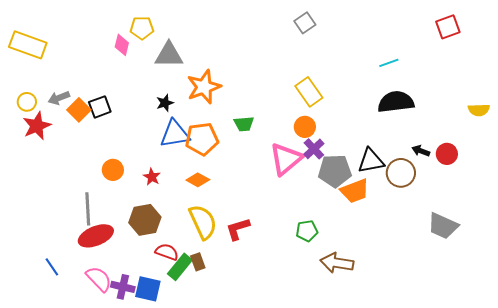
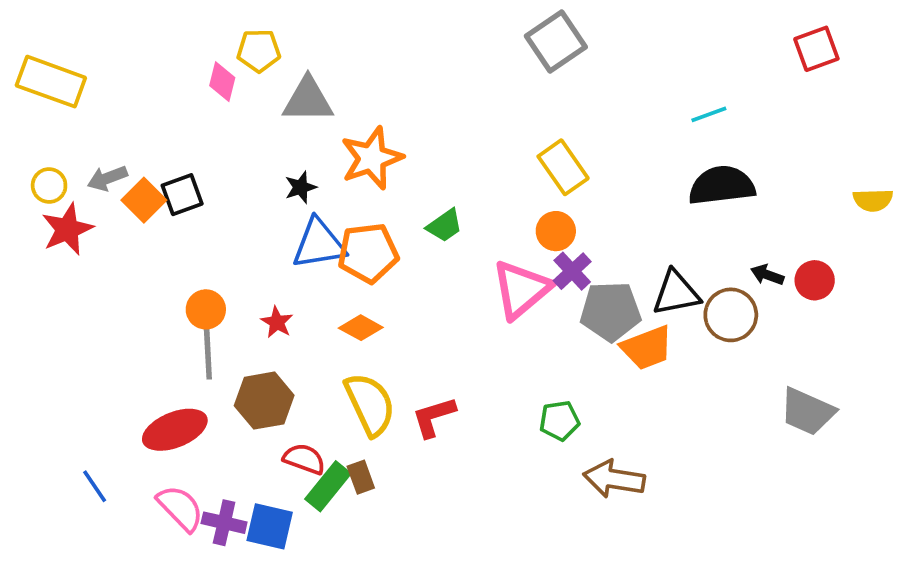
gray square: (305, 23) -> (556, 42), size x1.5
green trapezoid: (244, 124) -> (445, 226), turned -30
gray line: (88, 209) -> (208, 350), moved

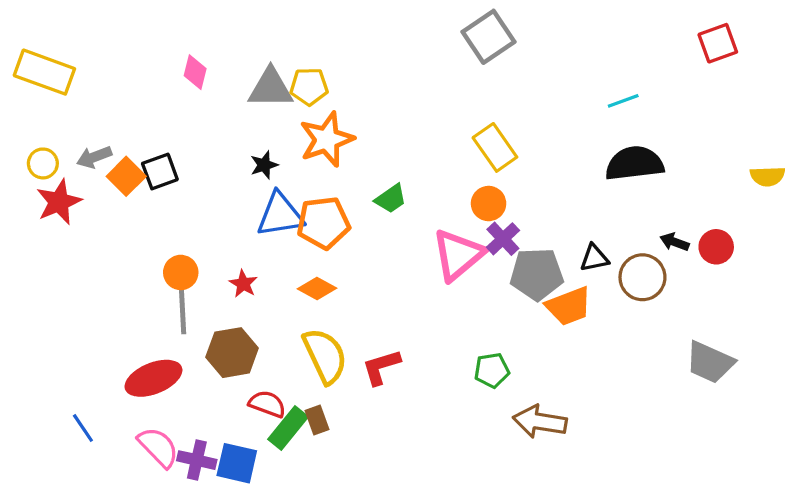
yellow pentagon: (259, 51) -> (309, 86), moved
black triangle: (676, 293) -> (594, 258), size x0.7

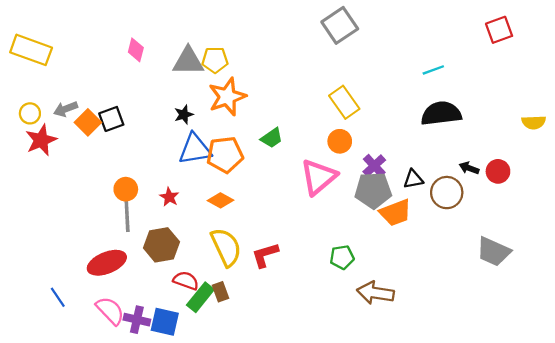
purple cross: (503, 239) -> (374, 166), moved

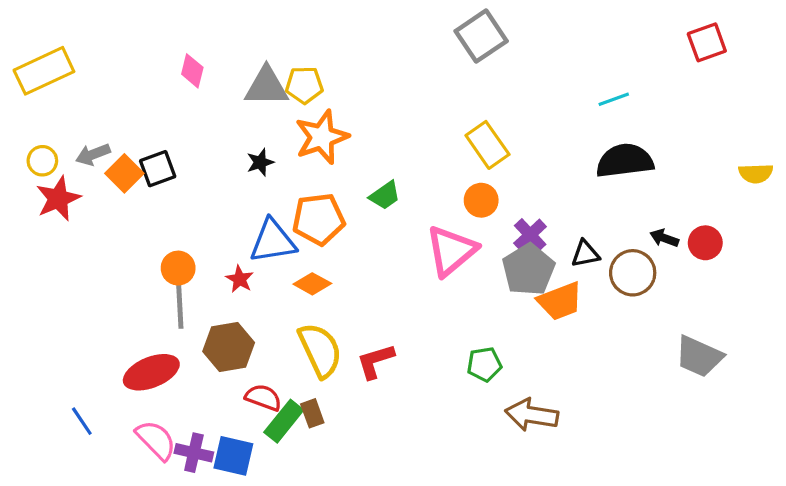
yellow rectangle: (31, 50) -> (44, 71), turned -45
blue triangle: (195, 149) -> (273, 241), moved
gray pentagon: (373, 190) -> (528, 270), turned -30

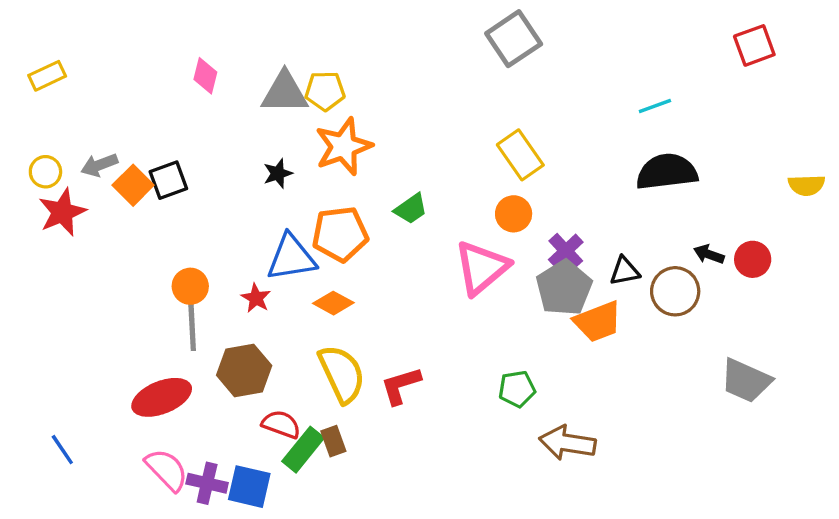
yellow rectangle: (44, 71) -> (47, 76), size x0.6
blue line: (82, 421) -> (62, 450), moved

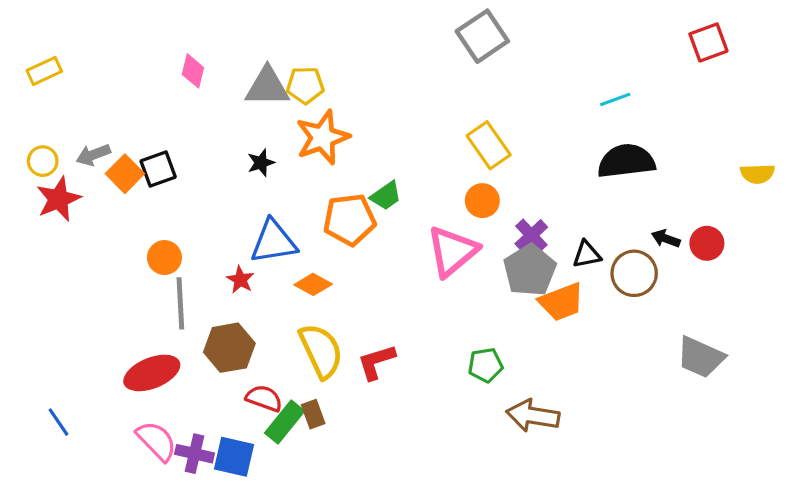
orange pentagon: (340, 234) -> (349, 220), moved
orange circle: (190, 286) -> (164, 258), moved

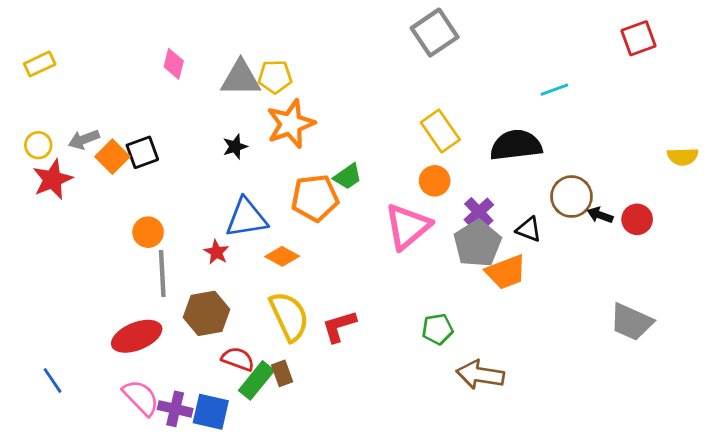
black semicircle: (626, 161) -> (516, 145), moved
black triangle: (587, 254) -> (529, 229), turned 32
brown circle: (634, 273) -> (572, 197), moved

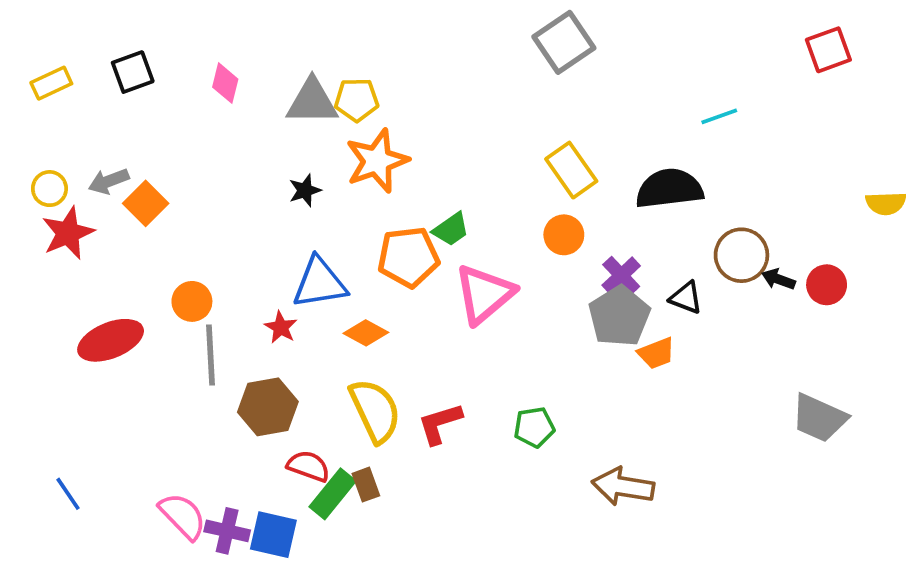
black square: (142, 152) -> (133, 72), moved
pink triangle: (408, 226) -> (484, 294), moved
orange trapezoid: (506, 272) -> (656, 353), size x0.7
green pentagon: (437, 329) -> (534, 427), moved
red ellipse: (137, 336) -> (111, 340), moved

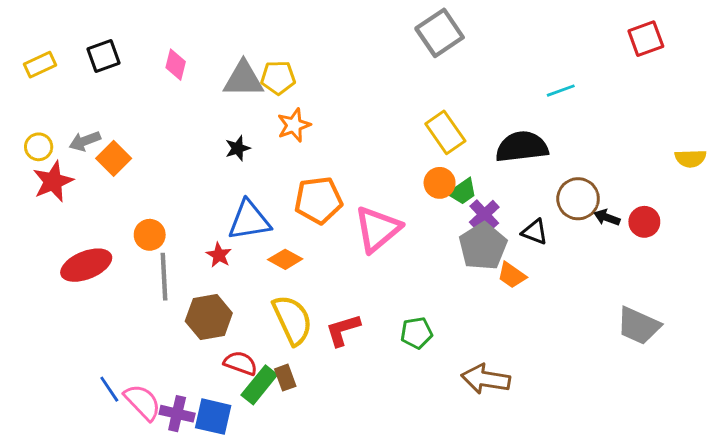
orange star: (377, 161) -> (294, 125), size x0.7
green trapezoid: (451, 229) -> (463, 192), moved
orange trapezoid: (656, 353) -> (512, 275), turned 56
blue line: (68, 494) -> (109, 389), moved

